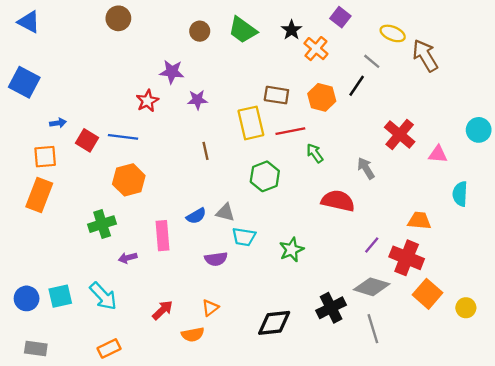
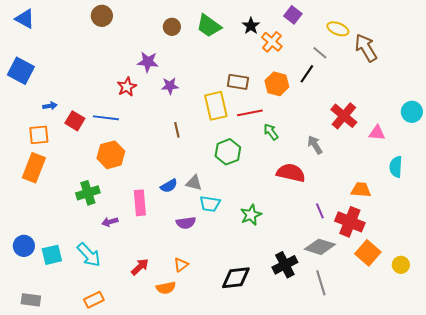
purple line: (372, 245) -> (320, 211), turned -63
blue circle: (27, 298) -> (24, 246), moved

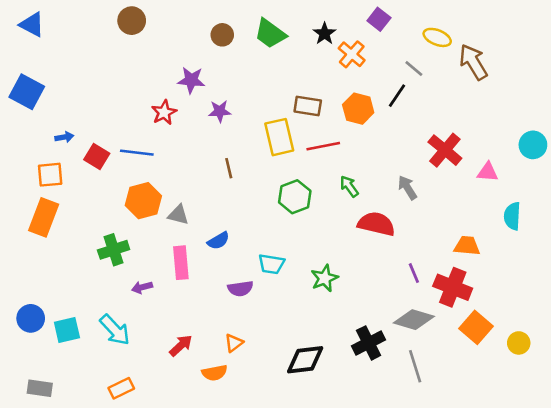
green arrow: (271, 132) -> (349, 186), moved
gray triangle: (194, 183) -> (178, 215), moved

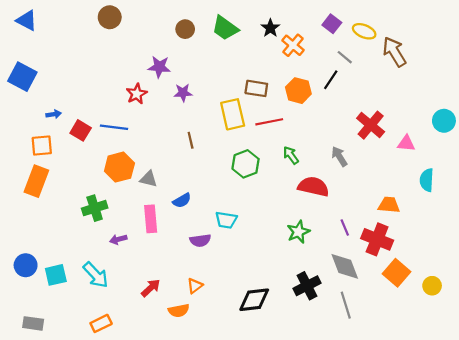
purple square: (379, 19) -> (332, 24), moved
green star: (325, 278) -> (298, 232), moved
gray diamond: (414, 320) -> (345, 266), turned 52

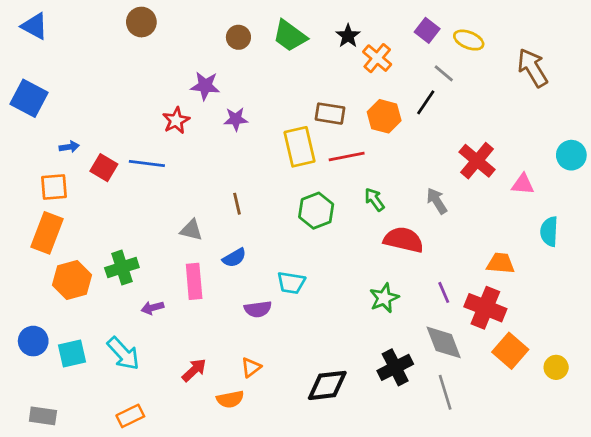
brown arrow: (394, 52) -> (533, 68), moved
brown line: (191, 140) -> (237, 204), moved
orange hexagon: (119, 167) -> (72, 280), moved

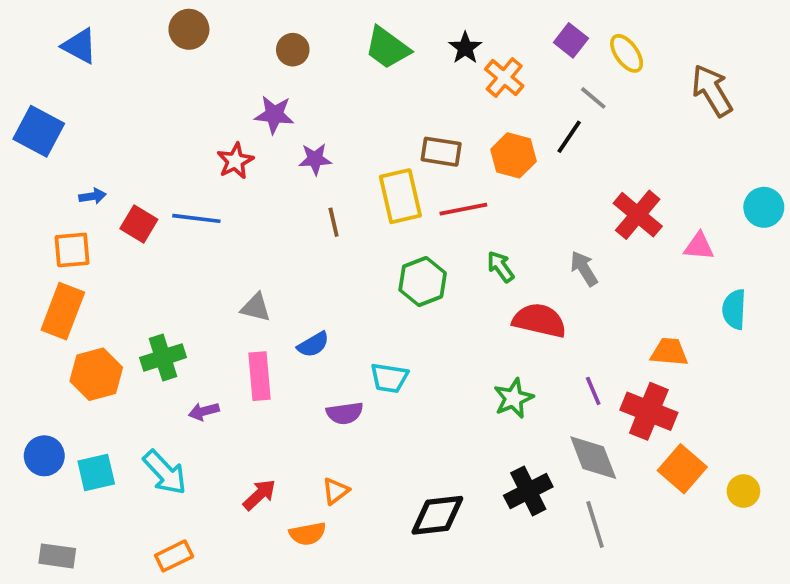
blue triangle: (35, 26) -> (80, 46), moved
brown circle: (238, 37) -> (293, 50), moved
yellow ellipse: (469, 40) -> (627, 53), turned 32
brown line: (237, 204) -> (334, 222), moved

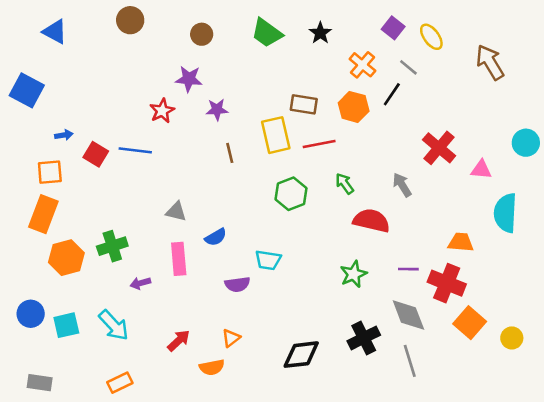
orange cross: (504, 77) -> (362, 65), moved
cyan semicircle: (734, 309) -> (505, 213), size x1.4
purple line: (593, 391) -> (408, 269), turned -66

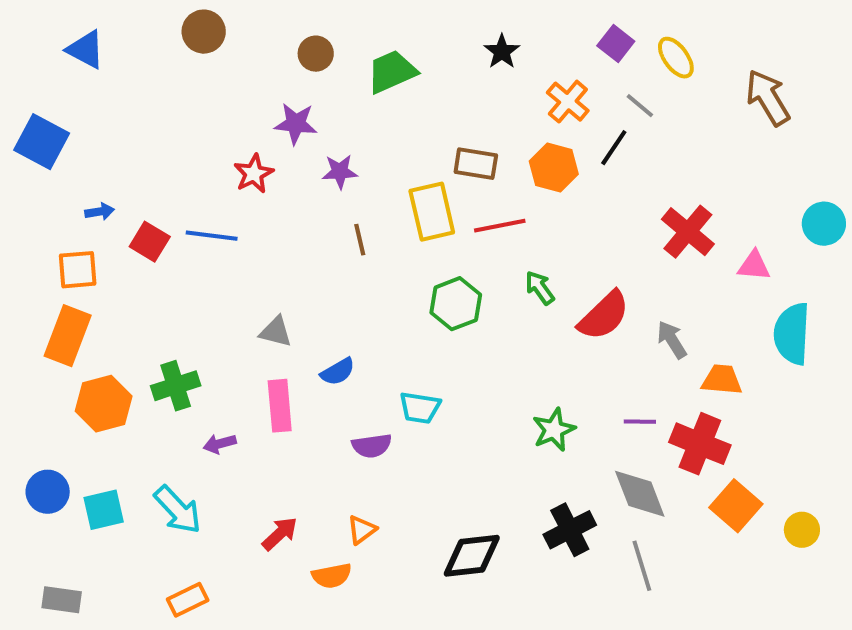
green trapezoid: (267, 33) -> (392, 72), moved, turned 120
gray arrow: (402, 185) -> (672, 340), moved
red semicircle: (371, 221) -> (604, 316), moved, turned 123

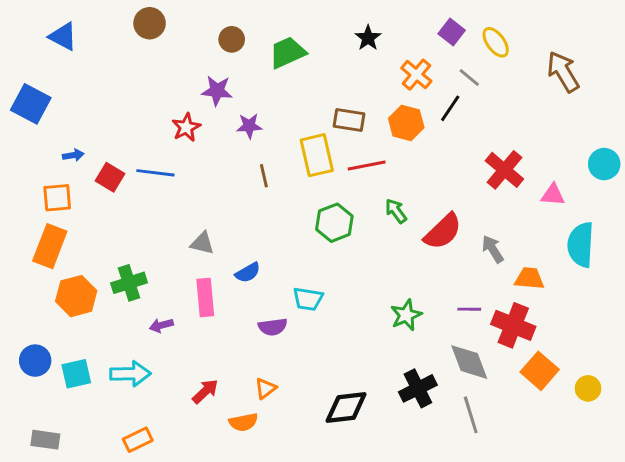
cyan arrow: (178, 510) -> (130, 374), turned -48

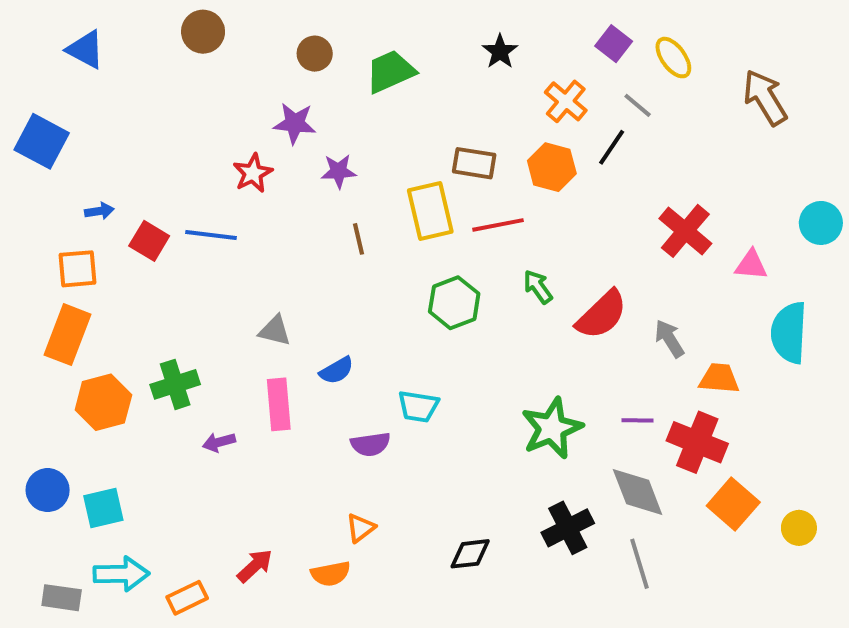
green star: (406, 315) -> (552, 428), size x1.4
cyan arrow: (130, 374) -> (121, 574), moved
red arrow: (205, 391) -> (255, 566), moved
black diamond: (346, 407) -> (470, 554), size x0.7

